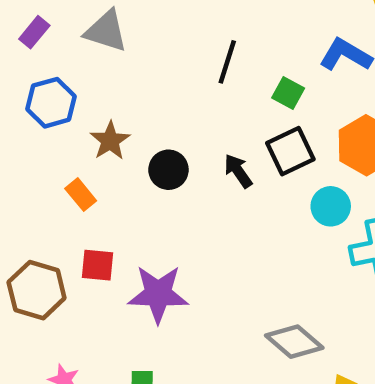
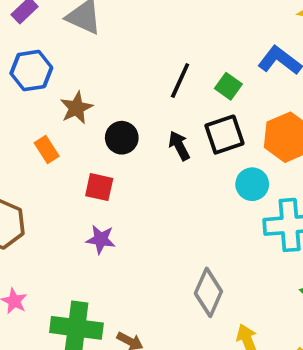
black line: (227, 62) -> (180, 80), moved
red square: (97, 265) -> (99, 187), moved
purple star: (158, 294) -> (101, 239), size x0.6
gray diamond: (294, 342) -> (208, 292), turned 66

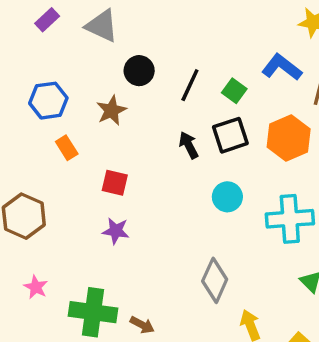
blue hexagon: (31, 71) -> (48, 101), moved
brown star: (76, 108) -> (111, 110), moved
black circle: (122, 138) -> (139, 71), moved
cyan circle: (252, 184) -> (227, 197), moved

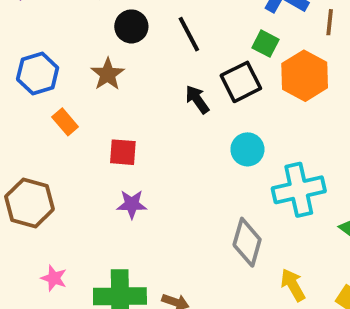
black line: (190, 85) -> (189, 34), turned -44
green square: (234, 91) -> (265, 44), moved
cyan cross: (290, 219) -> (299, 190), moved

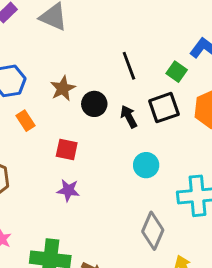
black circle: (131, 26) -> (94, 104), moved
green square: (265, 44) -> (177, 72), moved
cyan circle: (247, 149) -> (146, 165), moved

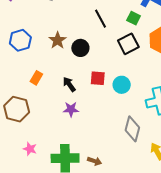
black arrow: (129, 117) -> (69, 84), moved
orange rectangle: (25, 121) -> (36, 78), moved, turned 72
red square: (67, 150) -> (98, 78), moved

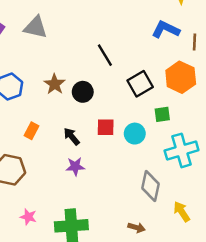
green square: (134, 18) -> (162, 114), moved, turned -32
brown arrow: (95, 161) -> (137, 227), moved

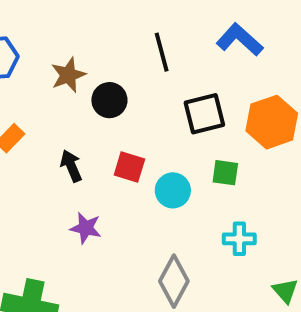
blue L-shape: (166, 29) -> (240, 40), moved
cyan cross: (182, 150) -> (239, 239), size x0.6
purple star: (75, 166) -> (86, 228), moved

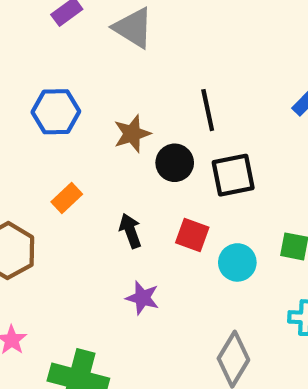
black line: (162, 52) -> (208, 110), moved
black square: (204, 114) -> (233, 175), moved

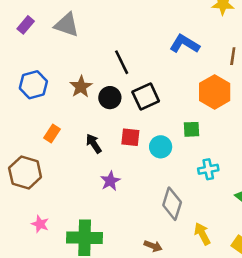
purple star: (142, 298) -> (110, 181), turned -30

